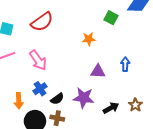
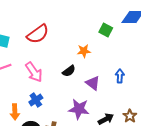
purple triangle: (98, 71) -> (93, 83), turned 35
black semicircle: (57, 99) -> (69, 71), moved

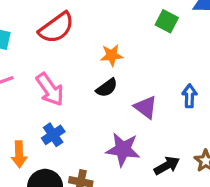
orange star: (84, 51) -> (112, 55), moved

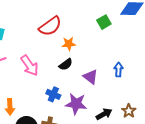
green square: (167, 21) -> (104, 22), turned 32
red semicircle: (56, 28) -> (50, 26), moved
blue cross: (53, 135) -> (53, 94), moved, turned -32

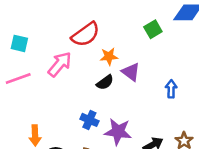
pink arrow: (30, 65) -> (60, 64), moved, turned -105
purple triangle: (91, 77) -> (131, 72), moved

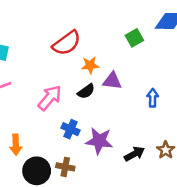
pink arrow: (60, 64) -> (50, 98), moved
purple triangle: (131, 72) -> (112, 81), turned -30

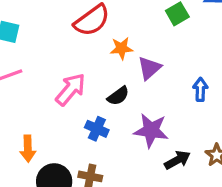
purple triangle: (112, 81) -> (149, 68), turned -48
black semicircle: (86, 91) -> (118, 96), moved
purple star: (99, 141) -> (151, 130), moved

